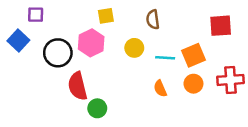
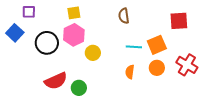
yellow square: (106, 16) -> (74, 13), moved
yellow circle: (134, 48) -> (93, 53), moved
red cross: (230, 80) -> (187, 65), turned 35
red semicircle: (78, 86) -> (56, 81), moved, turned -100
orange semicircle: (160, 89) -> (130, 72), turned 32

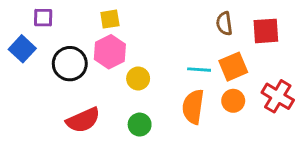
brown semicircle: (124, 16) -> (224, 24), moved
orange semicircle: (130, 72) -> (193, 107), size x1.6
green circle: (79, 88) -> (140, 125), moved

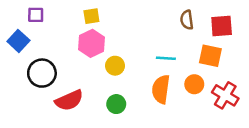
black circle: (70, 64) -> (42, 73), moved
orange square: (233, 67) -> (210, 56), moved, turned 35
red cross: (278, 96) -> (225, 95), moved

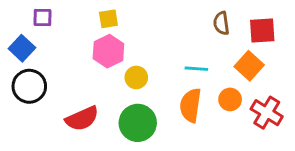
orange square: (210, 56) -> (249, 66), turned 30
black circle: (42, 73) -> (29, 86), moved
green circle: (116, 104) -> (138, 123), size x1.6

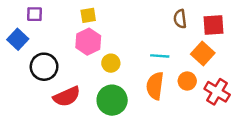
black circle: (29, 86) -> (44, 67), moved

